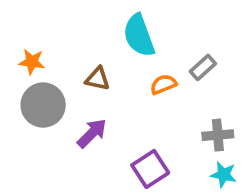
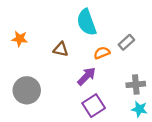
gray circle: (43, 105) -> (27, 90), moved
purple arrow: (92, 133) -> (87, 76), moved

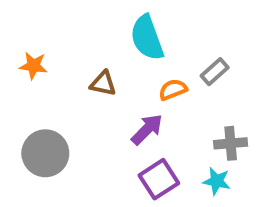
cyan star: (139, 109) -> (217, 181), moved

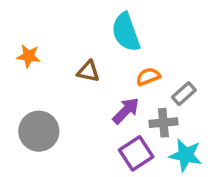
gray rectangle: (215, 72) -> (184, 94), moved
gray cross: (231, 143) -> (163, 123), moved
cyan star: (217, 181) -> (186, 155), size x1.4

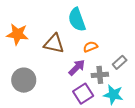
orange star: (29, 56) -> (17, 34), size x1.5
brown triangle: (88, 71) -> (54, 44), size x1.5
gray rectangle: (184, 94) -> (120, 62), moved

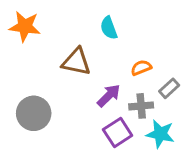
cyan semicircle: (77, 20) -> (109, 28), size x0.7
orange star: (17, 34) -> (25, 26), moved
orange semicircle: (90, 47) -> (141, 68), moved

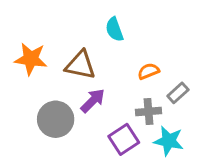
orange star: (25, 26) -> (31, 59), moved
purple arrow: (109, 96) -> (93, 101), moved
gray circle: (34, 113) -> (56, 119), moved

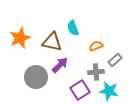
cyan semicircle: (114, 29) -> (73, 28), moved
orange star: (31, 59) -> (20, 38), turned -30

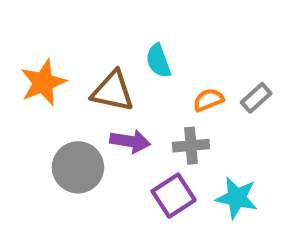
gray rectangle: (115, 60) -> (256, 98), moved
purple arrow: (60, 65) -> (130, 141), turned 54
gray cross: (96, 72) -> (191, 146), moved

